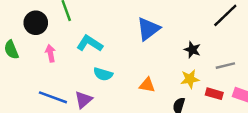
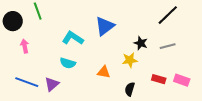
cyan L-shape: (90, 44) -> (73, 38), moved
gray line: (225, 66) -> (168, 46), moved
yellow star: (190, 79) -> (130, 60), moved

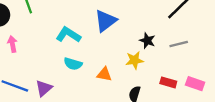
cyan semicircle: (68, 63) -> (73, 64), moved

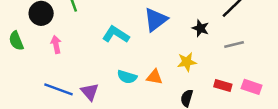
black star: (147, 41) -> (200, 28), moved
cyan semicircle: (73, 64) -> (127, 77), moved
purple triangle: (44, 88) -> (90, 92), turned -30

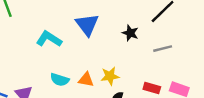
blue triangle: (156, 20) -> (87, 25), turned -30
yellow star: (187, 62) -> (110, 76), moved

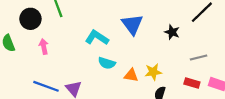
gray line: (163, 49) -> (199, 58), moved
cyan semicircle: (60, 80) -> (107, 63), moved

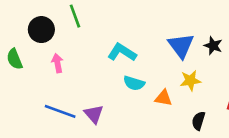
blue triangle: (132, 24) -> (181, 46), moved
yellow star: (153, 72) -> (190, 81), moved

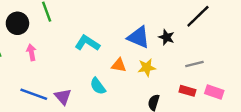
blue triangle: (181, 46) -> (139, 37), turned -30
cyan semicircle: (134, 83) -> (98, 86), moved, turned 36
orange triangle: (163, 98) -> (119, 65), moved

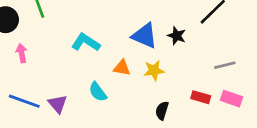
gray line: (194, 64) -> (225, 65), moved

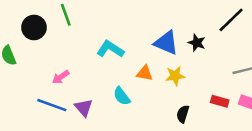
pink arrow: (22, 53) -> (61, 77), moved, turned -114

